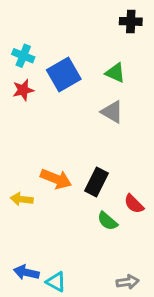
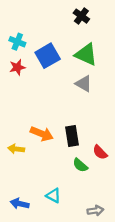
black cross: (131, 21) -> (81, 16), moved, turned 35
green triangle: (115, 73) -> (86, 54), size x1.5
black rectangle: (96, 182) -> (72, 136), turned -36
cyan triangle: (56, 282) -> (53, 195), moved

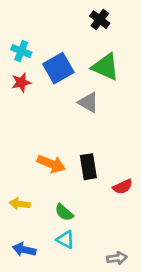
gray triangle: (84, 84) -> (88, 102), moved
yellow arrow: (16, 149) -> (20, 204), moved
red semicircle: (100, 152) -> (123, 187), turned -70
green semicircle: (80, 165) -> (64, 212), moved

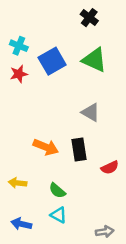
gray triangle: (88, 102) -> (91, 112), moved

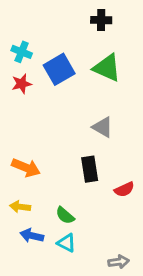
black cross: (89, 18) -> (101, 20), turned -36
orange arrow: (46, 147) -> (26, 168), moved
blue arrow: (21, 224) -> (32, 236), moved

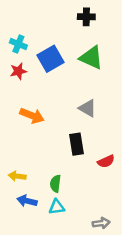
orange arrow: (26, 168) -> (32, 116), moved
green semicircle: (65, 215) -> (55, 184), turned 56
cyan triangle: (66, 243) -> (57, 207), turned -35

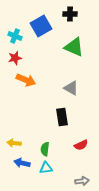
blue square: (50, 59) -> (41, 26), moved
orange arrow: (32, 116) -> (26, 80), moved
red semicircle: (106, 161) -> (81, 145), moved

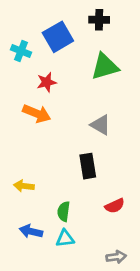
green triangle: (74, 47) -> (105, 67), turned -40
red star: (15, 58) -> (47, 82), moved
yellow arrow: (14, 143) -> (24, 186), moved

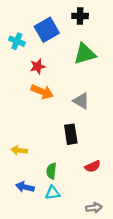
orange arrow: (37, 113) -> (42, 92), moved

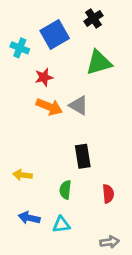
black cross: (80, 16) -> (93, 18), turned -35
gray triangle: (81, 101) -> (79, 105), moved
red semicircle: (93, 166) -> (108, 194), turned -70
green semicircle: (51, 171) -> (65, 190), moved

